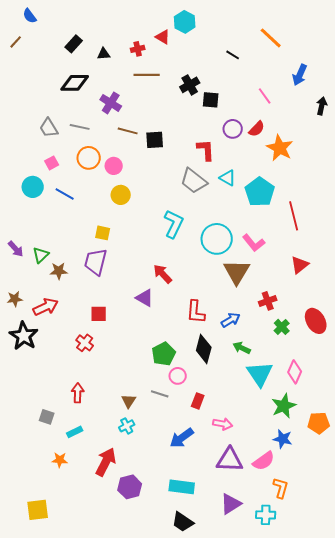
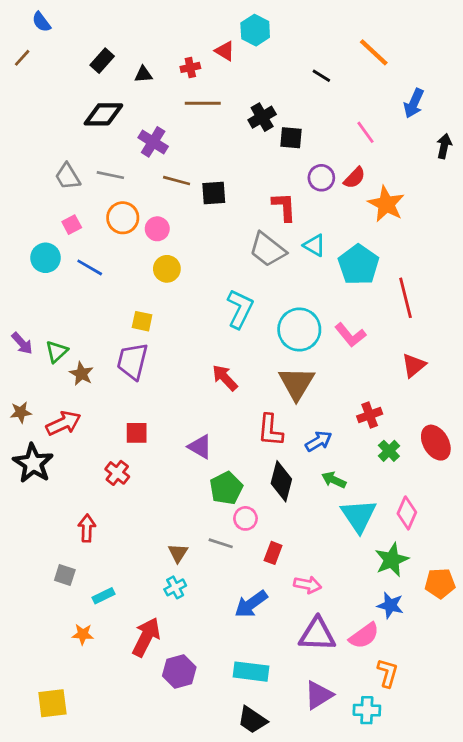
brown star: (59, 271) -> (81, 374), turned 30
brown triangle: (237, 272) -> (297, 383), moved
purple triangle: (145, 298) -> (200, 447), moved
red arrow: (78, 393) -> (87, 528), moved

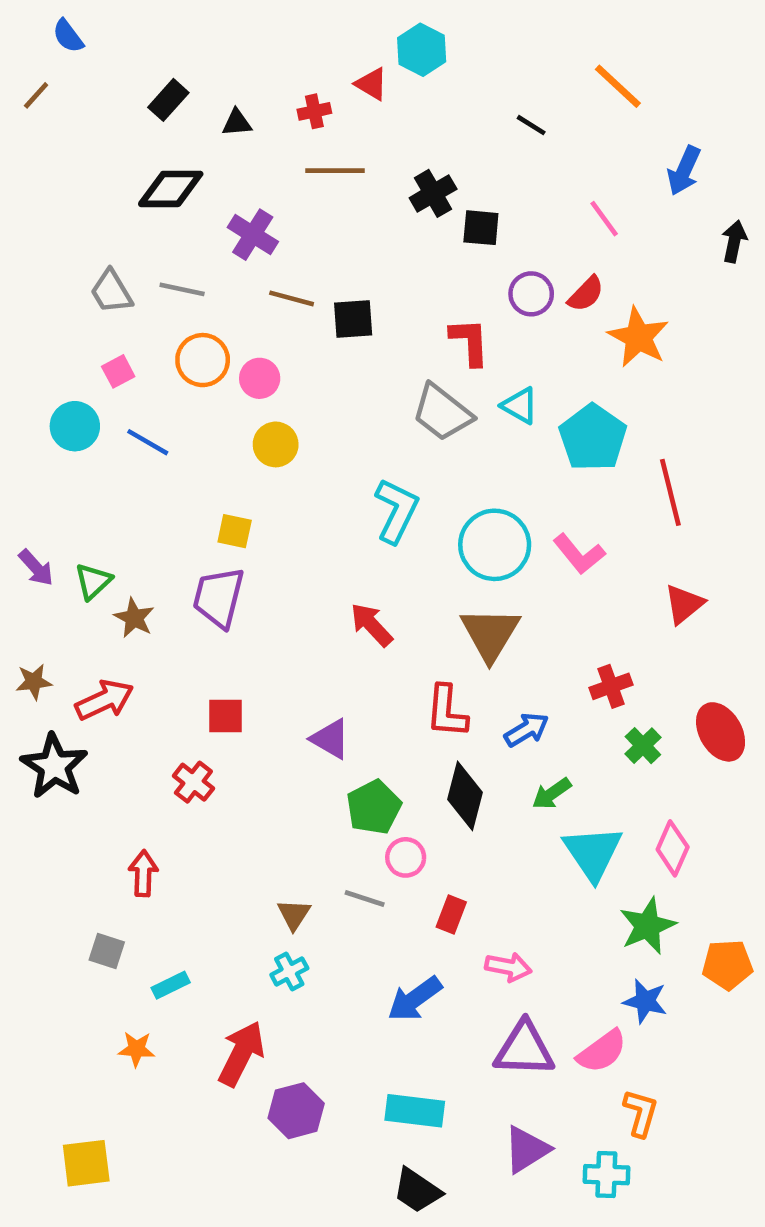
green arrow: (334, 480) -> (552, 794), turned -60

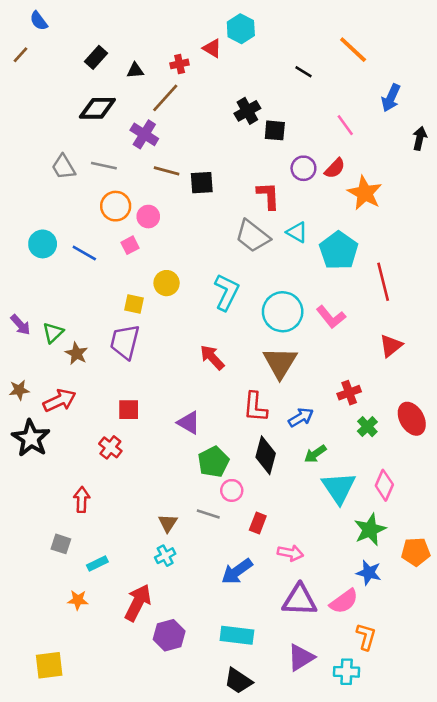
brown line: (335, 171) -> (165, 98), moved, turned -48
pink square: (118, 371) -> (130, 245), moved
yellow circle: (276, 444) -> (167, 283), moved

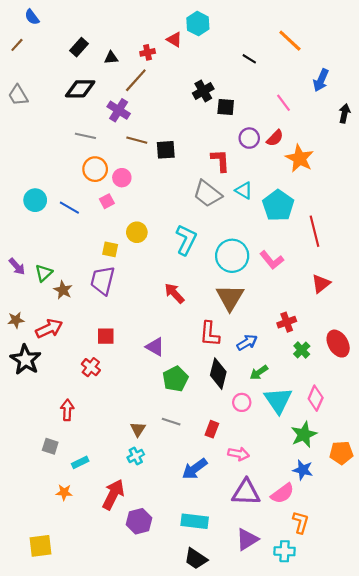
gray trapezoid: (63, 167) -> (18, 95), moved
pink circle: (232, 490) -> (242, 402), moved

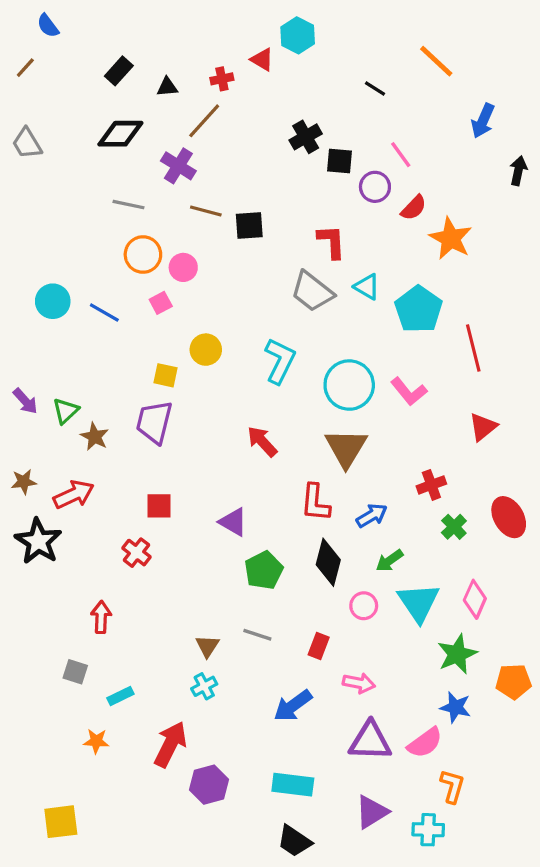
pink line: (283, 103) -> (401, 155), moved
purple circle: (249, 138) -> (375, 187), moved

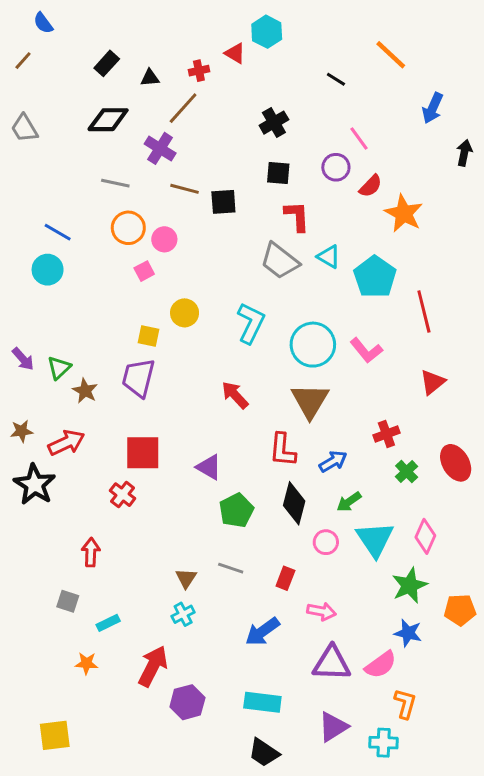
black square: (340, 161) -> (278, 173), moved
blue line: (104, 313) -> (58, 232), moved
red square: (159, 506) -> (143, 453), size x1.5

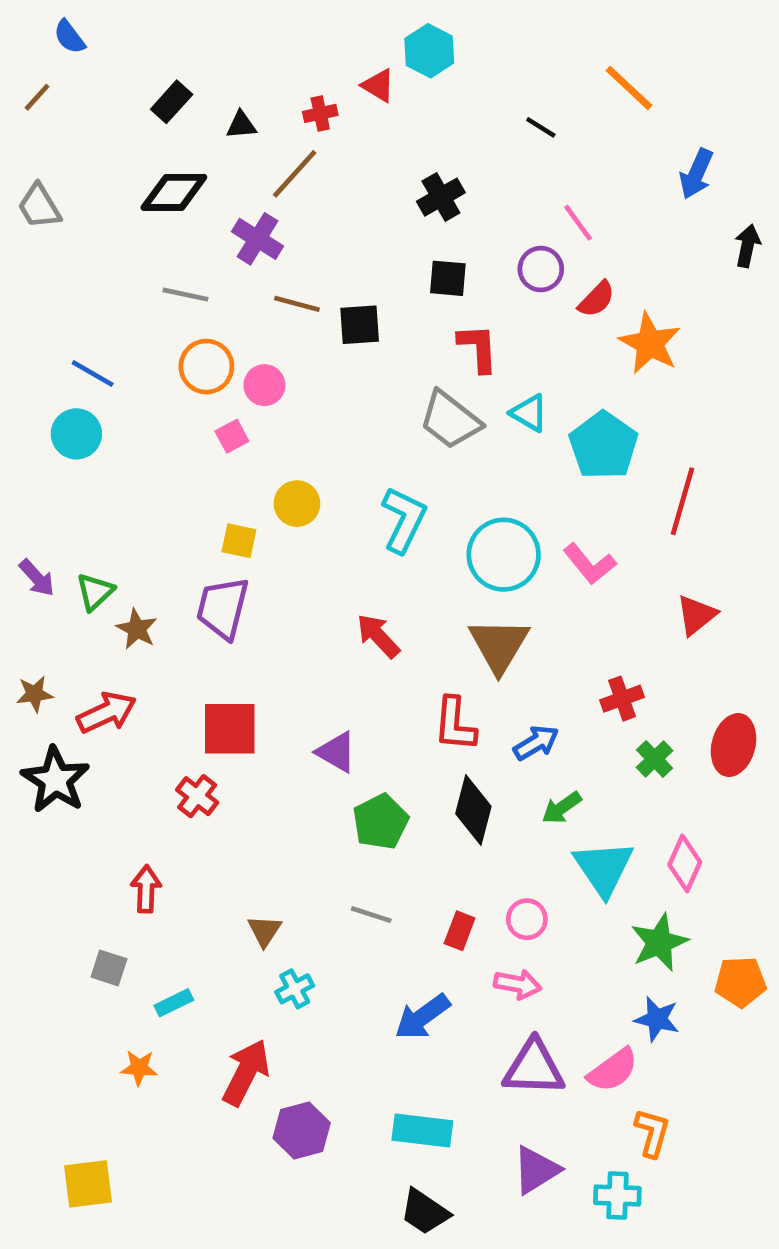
red line: (424, 311) -> (682, 501), turned 30
red ellipse: (456, 463) -> (734, 745), turned 45
pink circle: (326, 542) -> (527, 919), moved
brown triangle: (186, 578) -> (264, 931), moved

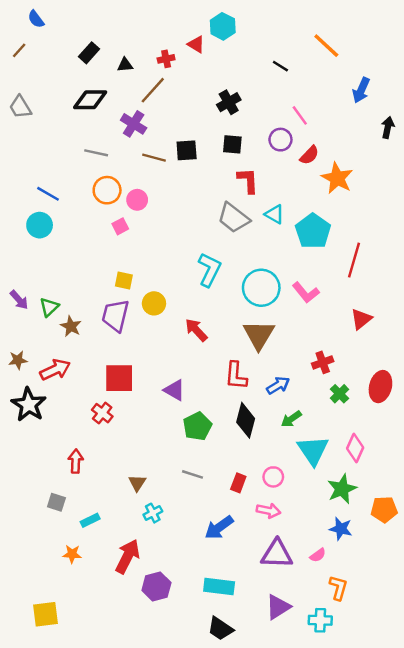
black square: (360, 325) -> (187, 150), moved
yellow circle: (297, 504) -> (154, 303), moved
pink semicircle: (613, 1070) -> (318, 555), size x0.6

